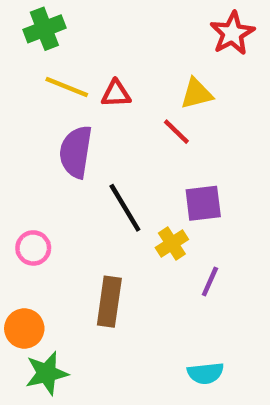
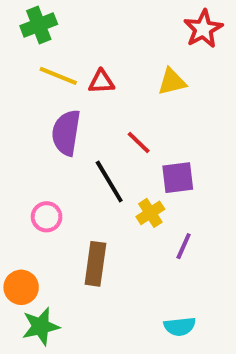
red line: (176, 132) -> (139, 142), moved
pink circle: (33, 248) -> (47, 217), moved

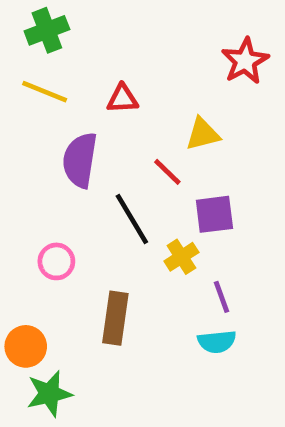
red star: (203, 29) -> (245, 61), moved
yellow line: (58, 76) -> (45, 92), moved
yellow triangle: (172, 82) -> (203, 134), moved
purple line: (184, 246) -> (222, 297), turned -44
cyan semicircle: (180, 326) -> (217, 342), moved

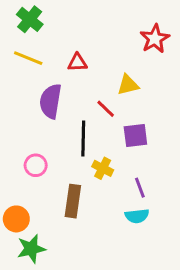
green cross: (47, 30) -> (30, 19), turned -30
black line: (132, 219) -> (83, 138), turned 32
yellow cross: (181, 257) -> (103, 168), moved, turned -30

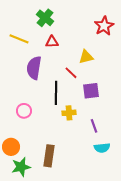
green cross: (30, 19) -> (45, 18), moved
yellow cross: (103, 168) -> (69, 113), turned -32
brown rectangle: (73, 201) -> (49, 156), moved
cyan semicircle: (137, 216) -> (102, 148), moved

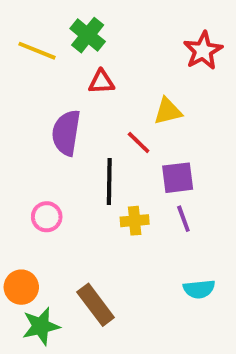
yellow line: (19, 39) -> (37, 51), moved
purple line: (94, 126) -> (183, 219), moved
brown rectangle: (49, 156) -> (96, 305), turned -45

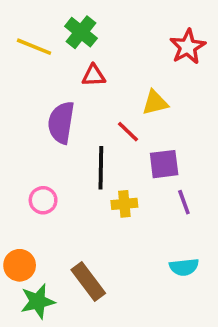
purple line: (183, 219) -> (184, 202), moved

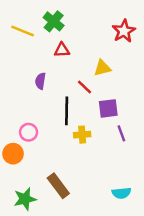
purple semicircle: (61, 123) -> (40, 81), size x0.6
orange circle: (20, 265) -> (13, 154), moved
cyan semicircle: (184, 267) -> (121, 193), moved

